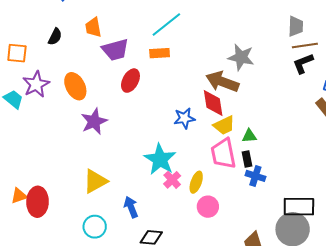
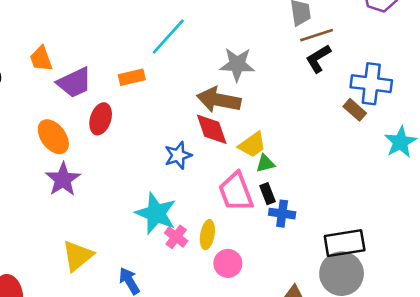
cyan line: (166, 25) -> (168, 37), moved
orange ellipse: (75, 86) -> (53, 137), moved
yellow trapezoid: (224, 125) -> (252, 145), moved

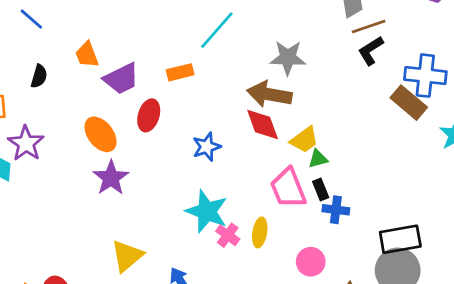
brown rectangle: (355, 110) -> (409, 103), size x1.5
blue star: (178, 155) -> (207, 147), moved
pink circle: (228, 263) -> (311, 262), moved

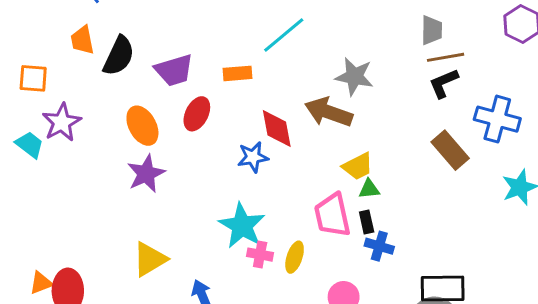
orange trapezoid: (87, 55) -> (82, 40), moved
black semicircle: (39, 76) -> (119, 56), moved, size x1.6
brown rectangle: (409, 103) -> (450, 150), moved
red diamond: (263, 124) -> (277, 128), moved
pink cross: (228, 235) -> (260, 255), turned -35

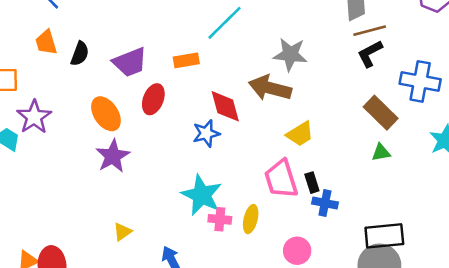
black semicircle: (119, 56) -> (80, 54), size x0.7
green triangle: (369, 189) -> (381, 152), moved
yellow triangle: (150, 259) -> (122, 232), size x0.6

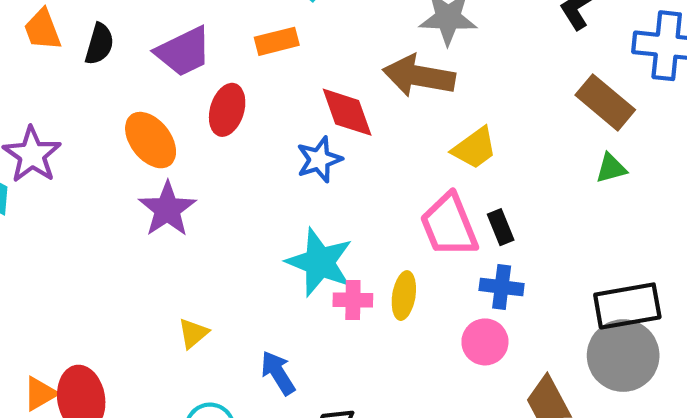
blue cross: (325, 203) -> (502, 287), moved

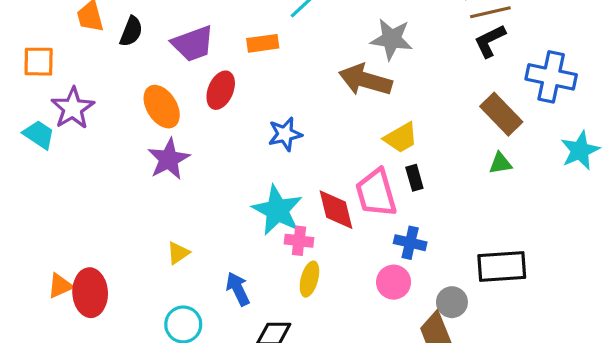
red diamond: (347, 112) -> (336, 210), moved
black rectangle: (501, 227) -> (414, 178), moved
yellow ellipse: (404, 296) -> (309, 279), moved
gray circle: (623, 356) -> (452, 302), moved, size x0.6

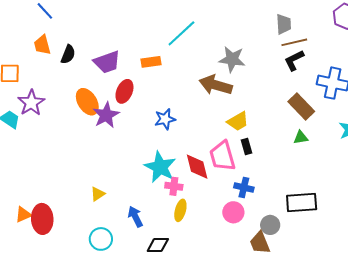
purple star: (169, 159) -> (106, 115), moved

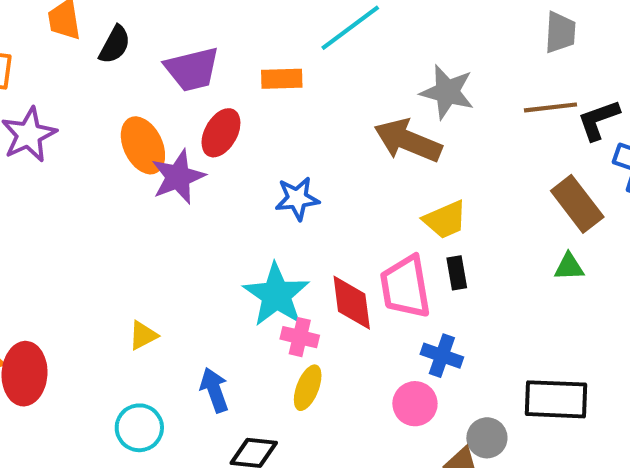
brown line: (294, 42) -> (551, 107), moved
black L-shape: (294, 60) -> (598, 120), moved

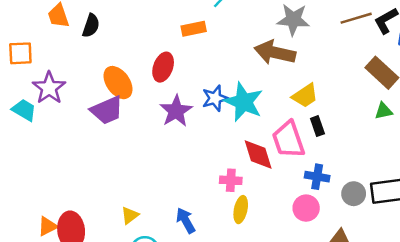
purple trapezoid: (192, 69) -> (107, 110), moved
purple star: (178, 177) -> (176, 111), moved
cyan star: (276, 295) -> (244, 102), moved
yellow triangle: (143, 335) -> (130, 215), moved
gray circle: (487, 438) -> (354, 194), moved

